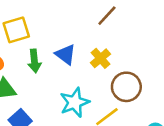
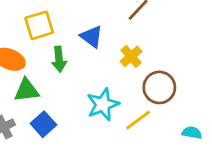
blue triangle: (65, 54) -> (92, 37), moved

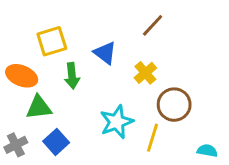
yellow line: (138, 120) -> (153, 138), turned -36

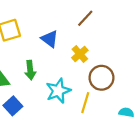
green arrow: (72, 76) -> (30, 70), moved

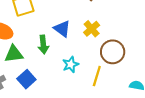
blue triangle: (50, 39) -> (62, 29), moved
cyan star: (58, 91) -> (71, 64), size x0.7

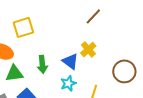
blue triangle: (62, 29) -> (70, 61), moved
brown circle: (113, 52) -> (124, 71), moved

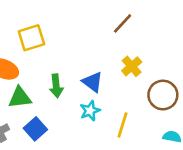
yellow cross: (88, 49) -> (132, 66), moved

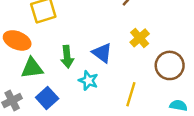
cyan star: (90, 111) -> (88, 80), moved, turned -30

